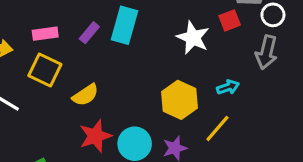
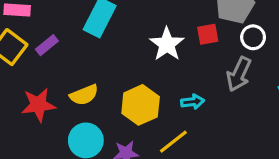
purple rectangle: (89, 33) -> (47, 45), moved
yellow semicircle: (85, 95) -> (84, 95), moved
red star: (95, 136) -> (38, 105), moved

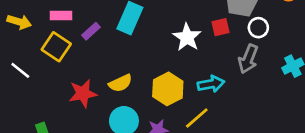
purple rectangle: (47, 45) -> (91, 31), moved
cyan arrow: (193, 102) -> (211, 84), size x1.4

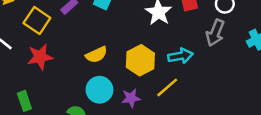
red star: (83, 93) -> (40, 57), moved

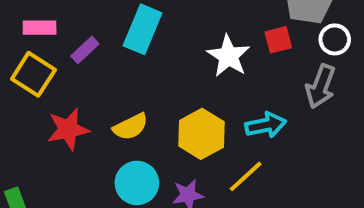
red star: (40, 57) -> (68, 129), moved

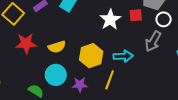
yellow line: (246, 176) -> (110, 80), turned -36

